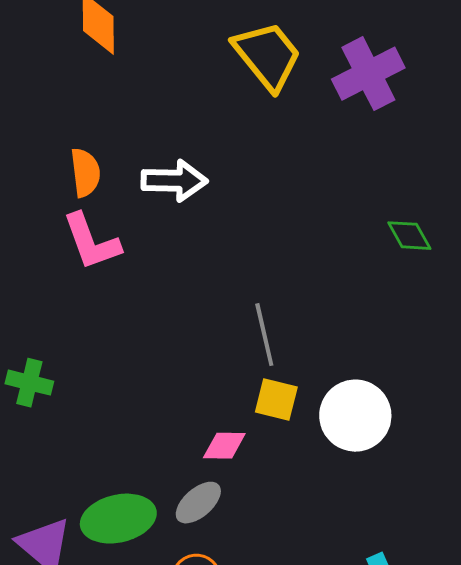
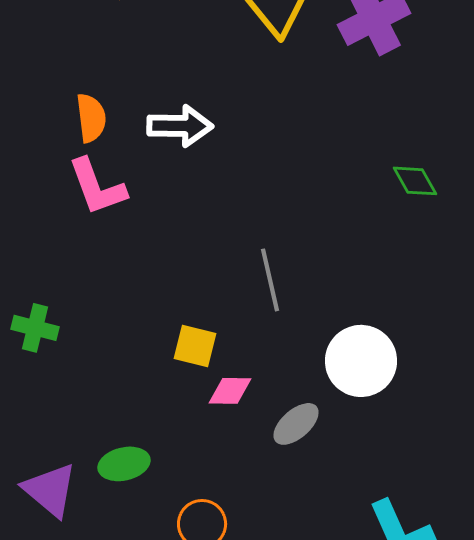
yellow square: (276, 400) -> (195, 346), moved
gray ellipse: (198, 503) -> (296, 424), moved
green ellipse: (118, 519) -> (124, 464), size x0.7

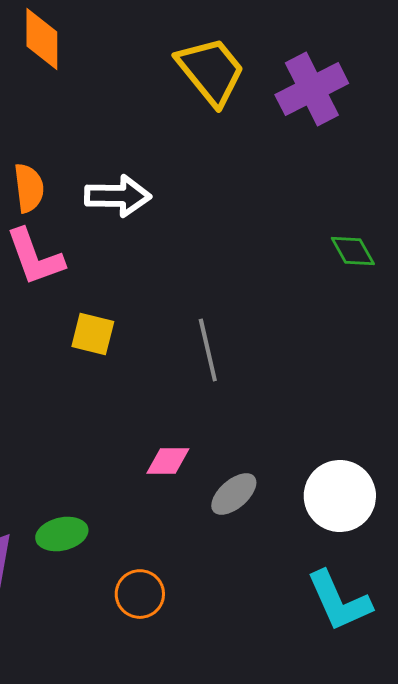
yellow square: (195, 346) -> (93, 334), moved
white circle: (361, 361) -> (340, 496), moved

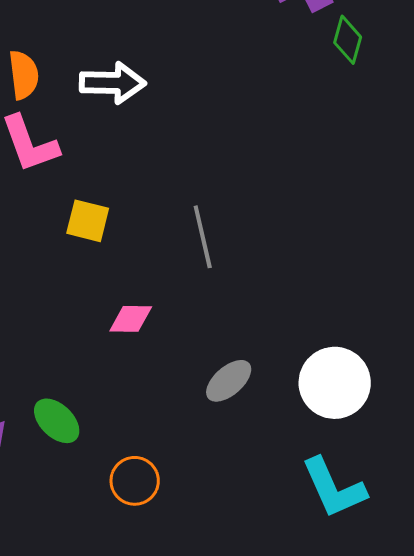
green diamond: (353, 251) -> (348, 40), moved, turned 45
pink diamond: (168, 461) -> (131, 319), moved
green ellipse: (62, 534) -> (57, 421), turned 57

